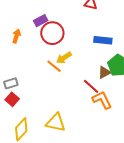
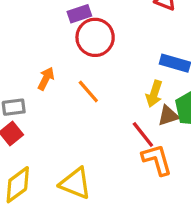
orange arrow: (16, 36) -> (46, 79), moved
yellow arrow: (64, 58) -> (154, 94), moved, turned -49

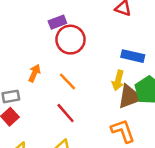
brown triangle: (168, 116) -> (130, 97), size x1.5
red line: (143, 134) -> (66, 113), moved

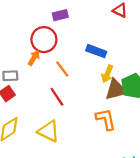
red circle: (70, 40) -> (44, 40), moved
blue rectangle: (133, 56) -> (96, 51), moved

